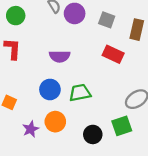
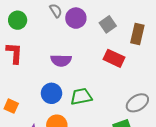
gray square: (107, 20) -> (108, 24), turned 35

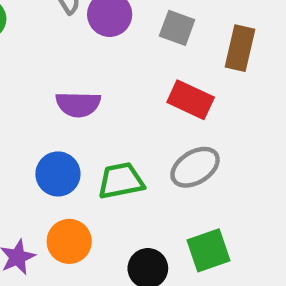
gray square: (108, 24) -> (177, 28), turned -35
gray ellipse: (137, 103) -> (195, 167), moved

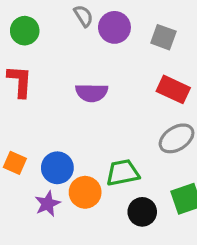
blue circle: (58, 174) -> (57, 168), moved
green trapezoid: (121, 181) -> (123, 173), moved

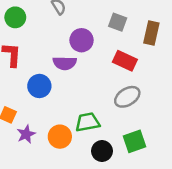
purple circle: (114, 27) -> (82, 40), moved
blue circle: (57, 168) -> (39, 86), moved
purple star: (48, 204) -> (26, 134), moved

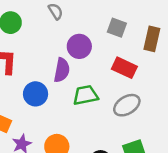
purple semicircle: (65, 63) -> (62, 70), turned -80
green trapezoid: (88, 122) -> (86, 95), moved

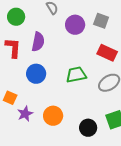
purple circle: (79, 46) -> (75, 25), moved
purple semicircle: (62, 70) -> (38, 42), moved

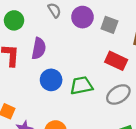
purple circle: (75, 25) -> (82, 17), moved
blue circle: (36, 74) -> (51, 80), moved

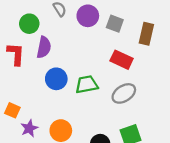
green circle: (14, 20) -> (29, 24), moved

